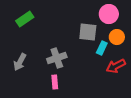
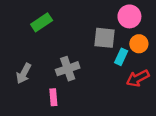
green rectangle: (25, 19) -> (42, 22), moved
pink rectangle: (55, 82) -> (53, 97), moved

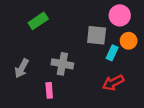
gray cross: (68, 69) -> (62, 64), turned 30
red arrow: (138, 78) -> (113, 83), moved

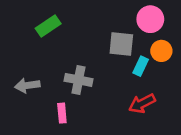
gray arrow: (22, 68) -> (27, 85), turned 54

